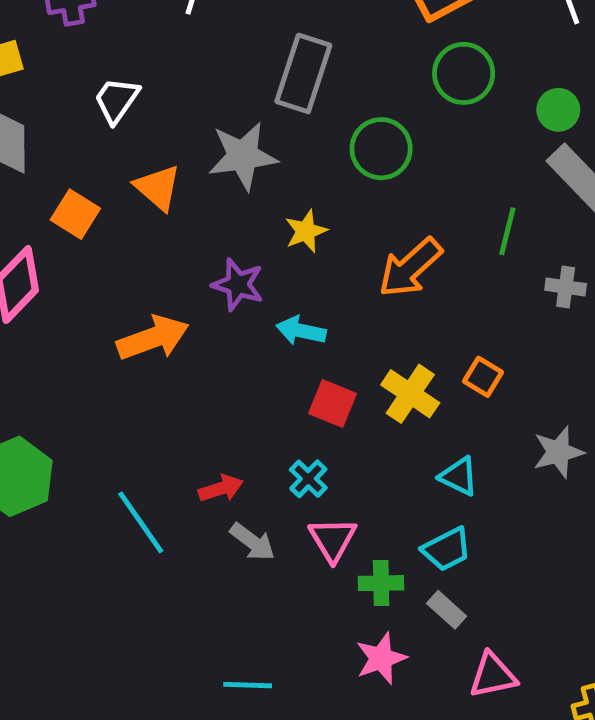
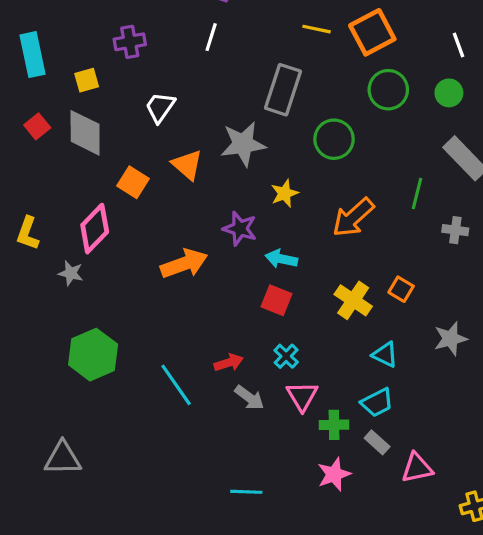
green circle: (558, 110) -> (449, 93), moved
red square: (333, 403) -> (277, 300), moved
pink triangle: (493, 675) -> (417, 468), moved

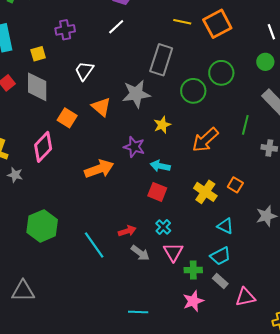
white line: (211, 37) -> (116, 27), turned 30
green circle: (388, 90) -> (221, 73), moved
gray star: (71, 273) -> (15, 175), moved

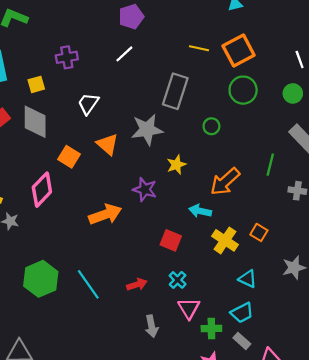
green circle: (221, 73) -> (243, 90), moved
green circle: (193, 91) -> (211, 126), size x0.6
cyan arrow: (160, 166) -> (200, 211), moved
cyan line: (94, 245) -> (88, 284), moved
gray arrow: (140, 253) -> (152, 326), moved, turned 42

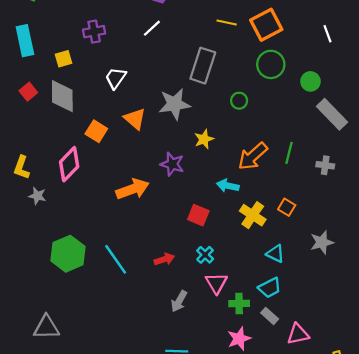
green circle: (293, 93) -> (310, 81), moved
green line: (270, 165) -> (289, 153), moved
gray arrow: (152, 326) -> (179, 301), turned 40

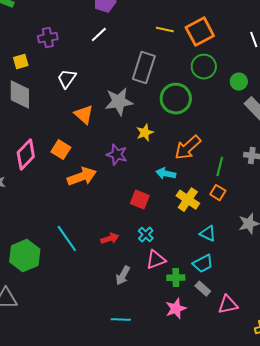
green circle: (239, 101) -> (176, 99), size x2.0
orange square: (96, 131) -> (61, 150), moved
green line: (289, 153) -> (220, 167), moved
green hexagon: (68, 254) -> (25, 256), moved
pink triangle: (216, 283) -> (156, 260), turned 40

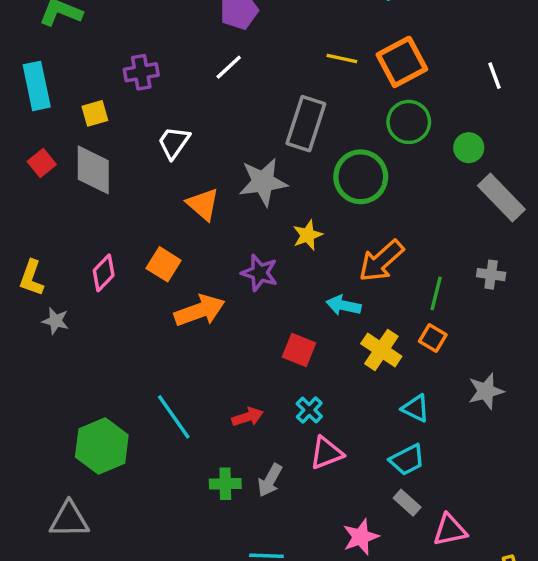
pink diamond: (26, 155) -> (104, 273), size x0.7
green cross: (176, 278) -> (225, 484), moved

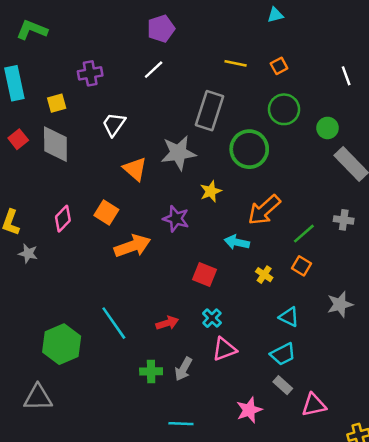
orange square: (402, 62) -> (279, 66), size x0.5
green line: (436, 293) -> (304, 234), turned 35
yellow cross: (381, 350) -> (264, 275), size x0.6

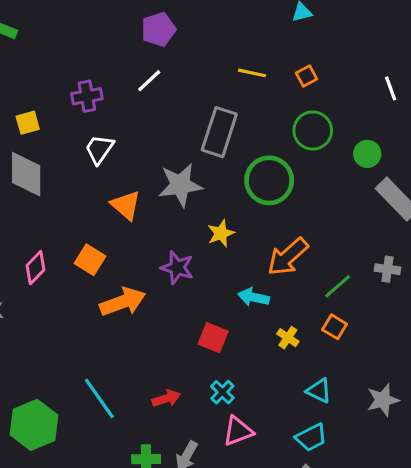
purple cross: (90, 73) -> (87, 96), moved
gray star: (340, 304) -> (383, 400), moved

